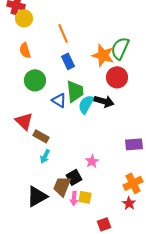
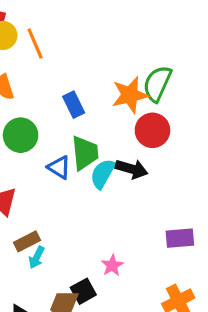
orange line: (63, 33) -> (35, 43), moved
orange star: (103, 55) -> (130, 95), turned -30
brown rectangle: (41, 136) -> (27, 241), moved, turned -56

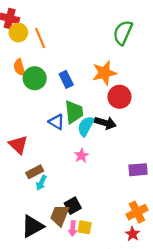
green semicircle: (157, 84) -> (123, 33), moved
green circle: (21, 135) -> (35, 78), moved
pink star: (112, 265) -> (81, 156), moved

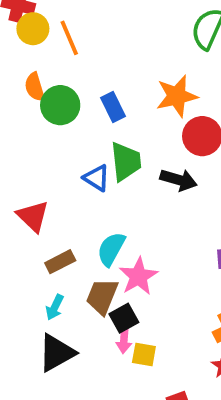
cyan semicircle: (86, 126) -> (111, 249), moved
pink star: (81, 156) -> (138, 276), moved, size x1.5
cyan arrow: (41, 183) -> (55, 307), moved
brown trapezoid: (60, 215) -> (102, 296), moved
pink arrow: (73, 228) -> (124, 340), moved

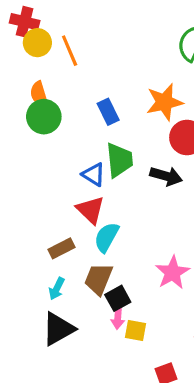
green circle: (60, 105) -> (44, 117), moved
red triangle: (33, 216) -> (90, 210), moved
pink star: (138, 276) -> (172, 273), moved

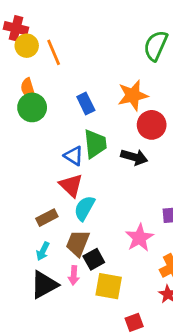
pink arrow: (118, 318) -> (74, 275), moved
yellow square: (135, 330) -> (109, 286), size x1.5

